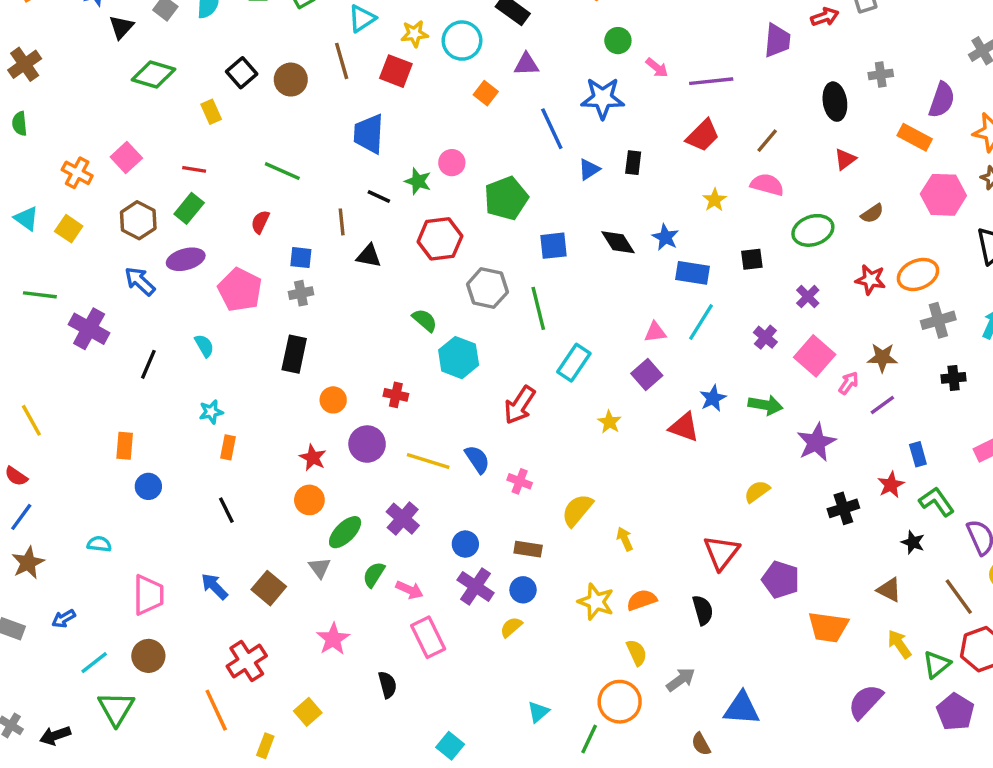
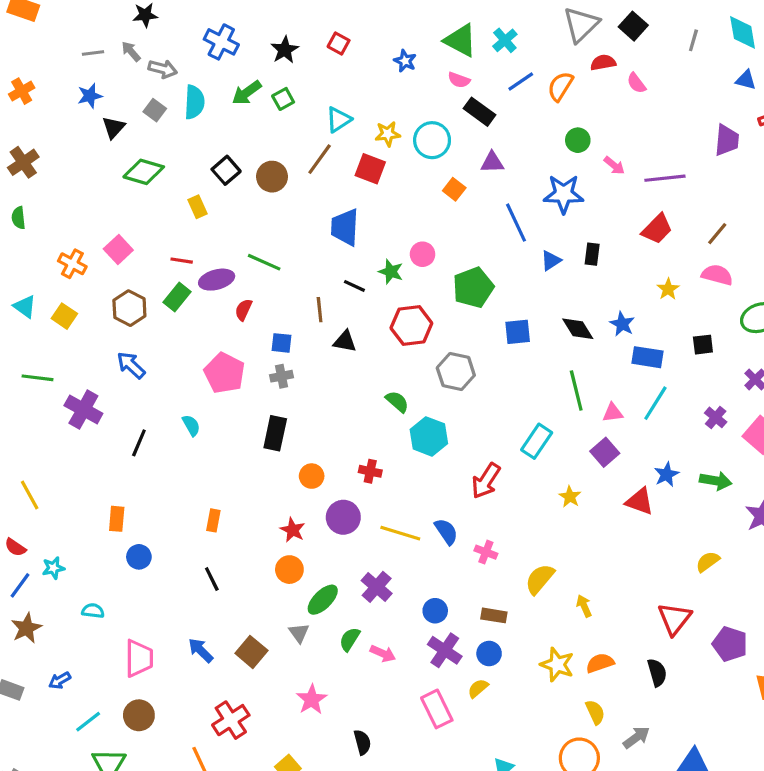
brown line: (342, 61) -> (320, 159), turned 52
purple ellipse: (186, 259) -> (217, 280), moved
green line: (538, 308) -> (576, 390), moved
cyan star: (211, 412) -> (53, 568), moved
pink rectangle: (428, 637) -> (437, 709), moved

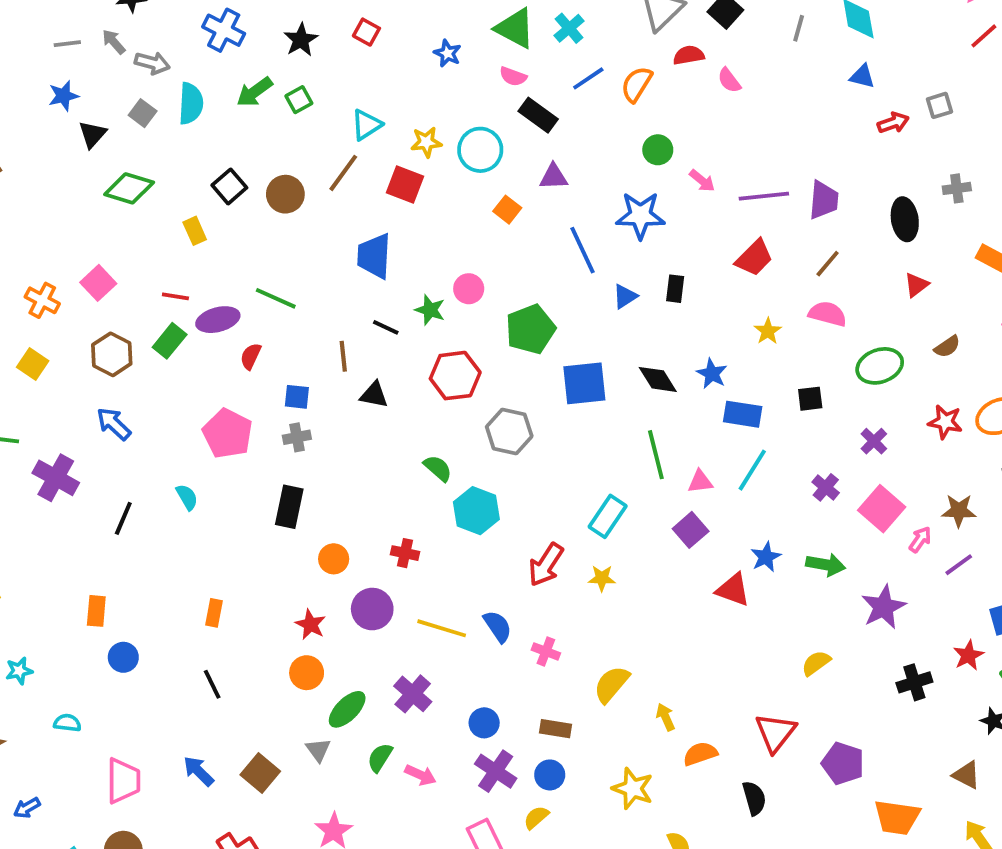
purple trapezoid: (727, 140) -> (824, 200), moved
blue square: (518, 332) -> (584, 383), size x1.4
yellow star: (570, 497) -> (602, 578), moved, turned -30
orange semicircle: (600, 663) -> (700, 754), moved

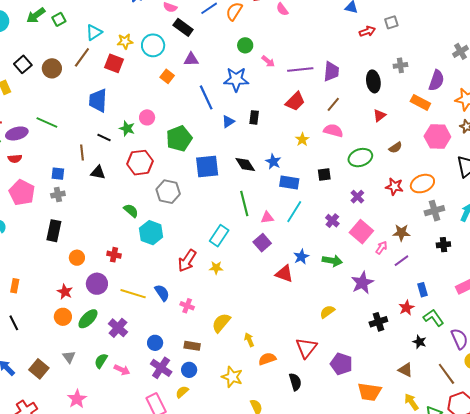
red semicircle: (251, 356) -> (15, 159), moved, turned -120
green ellipse: (347, 709) -> (88, 319), moved

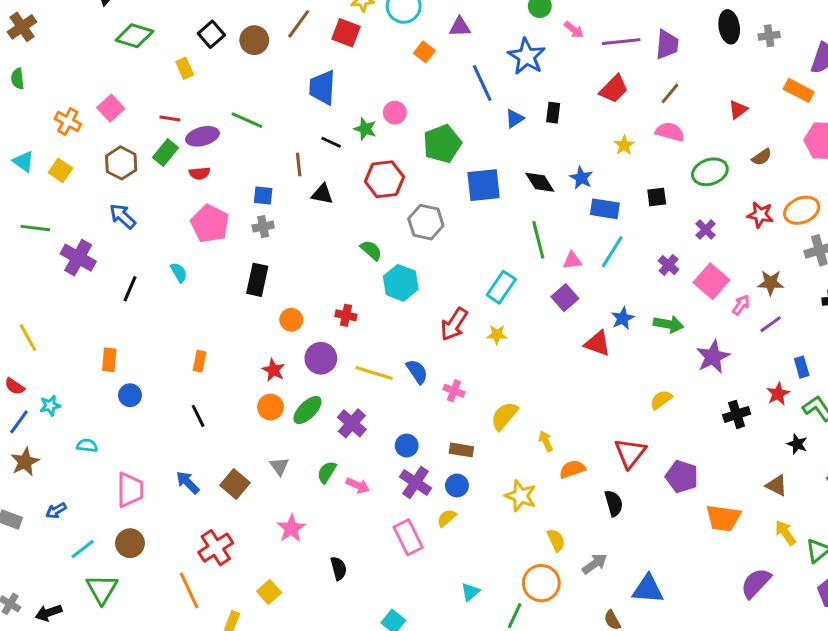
blue star: (236, 79) -> (526, 56), turned 30
black ellipse: (373, 81) -> (729, 27), moved

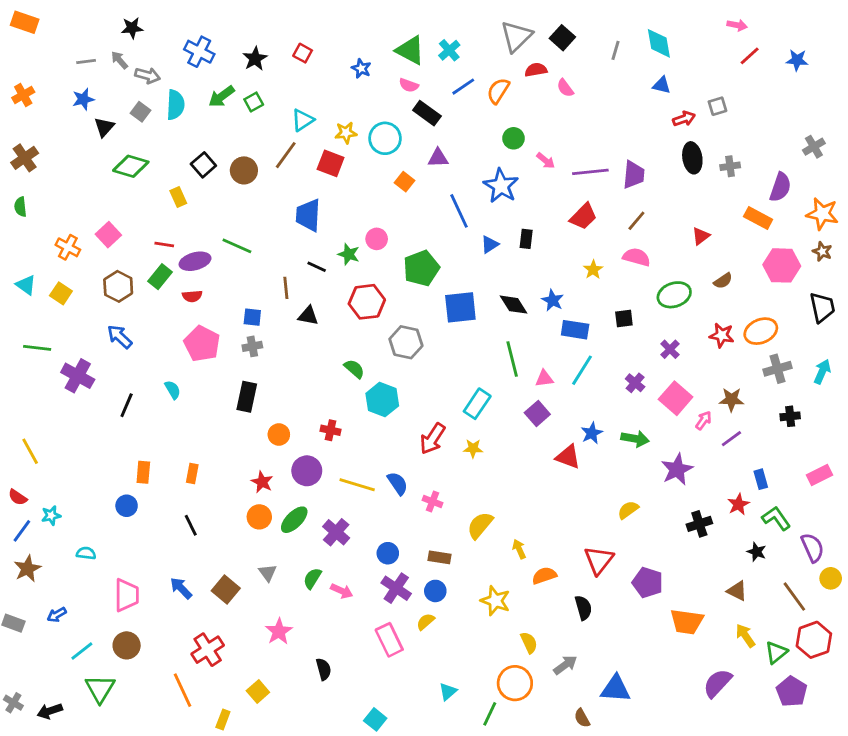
orange rectangle: (109, 360) -> (143, 472), moved

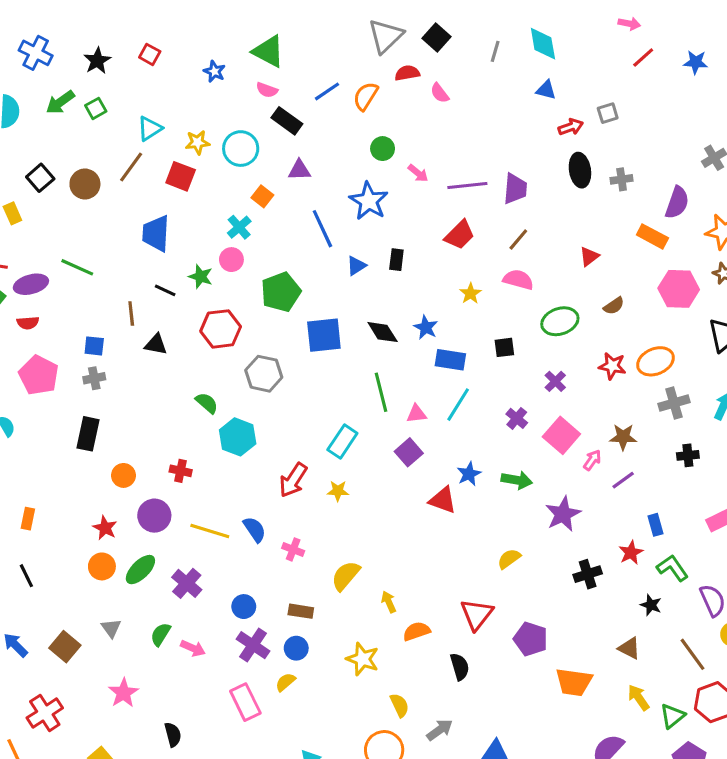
cyan cross: (449, 50) -> (239, 227), moved

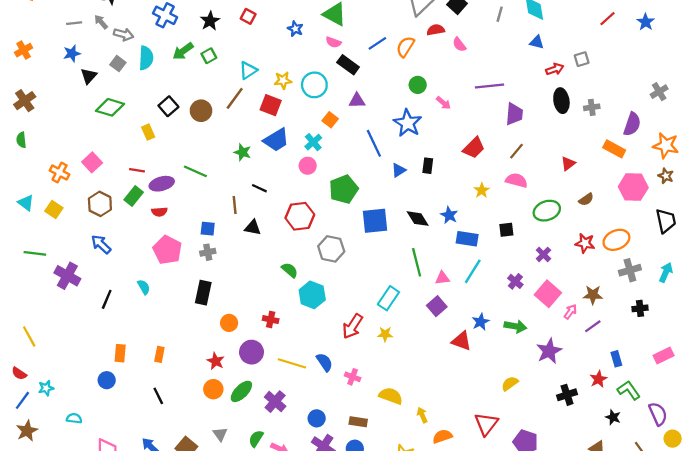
blue star: (696, 62) -> (646, 22), turned 30
purple line: (467, 186) -> (490, 86), moved
blue trapezoid: (156, 233) -> (276, 140), moved, turned -124
green star: (201, 277) -> (243, 152), moved
yellow semicircle: (346, 576) -> (391, 396), turned 70

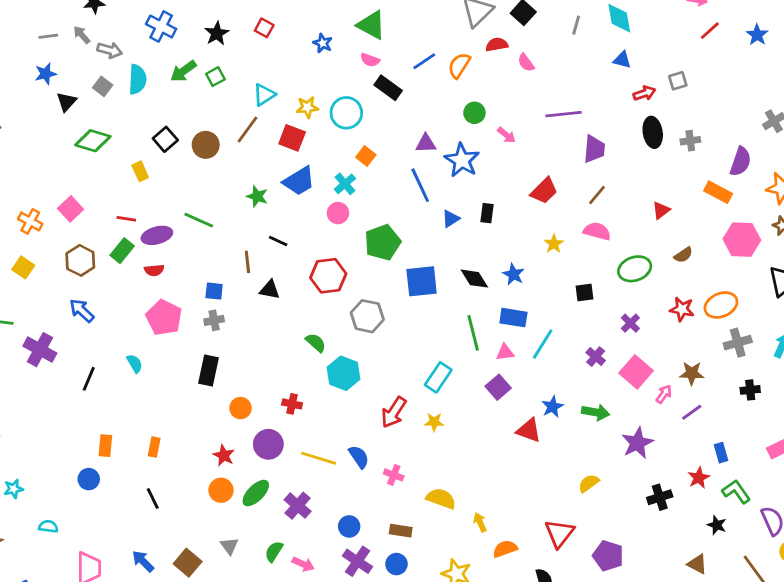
purple triangle: (357, 101) -> (426, 143), moved
blue rectangle: (467, 239) -> (513, 318), moved

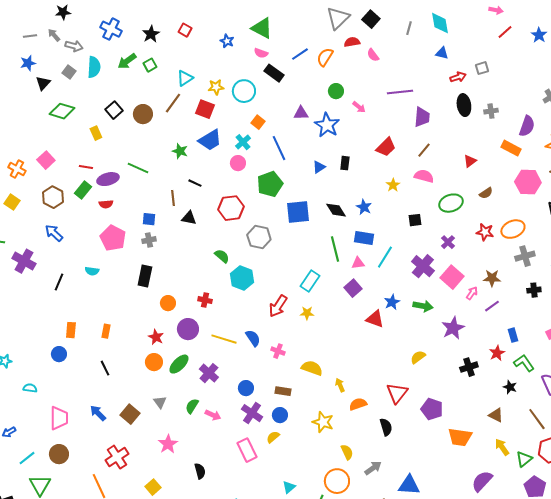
blue line: (420, 185) -> (279, 148), moved
purple cross: (596, 357) -> (423, 266), size x1.6
cyan semicircle: (135, 364) -> (92, 271), turned 128

